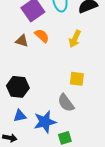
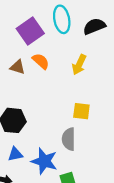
gray semicircle: (66, 103) -> (69, 139), turned 36
blue star: (45, 122) -> (44, 161), turned 30

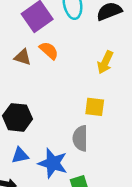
yellow arrow: (79, 65) -> (105, 62), moved

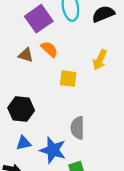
yellow square: (95, 107) -> (68, 79), moved

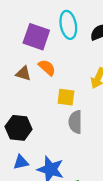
purple square: (39, 19) -> (36, 37), turned -36
gray semicircle: (77, 128) -> (75, 122), moved

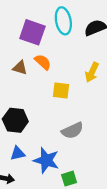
gray semicircle: (75, 122) -> (72, 131), moved, turned -115

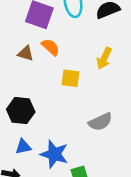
gray semicircle: (72, 131) -> (100, 122), moved

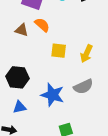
yellow arrow: (104, 58) -> (86, 54), moved
blue star: (54, 154) -> (52, 95), moved

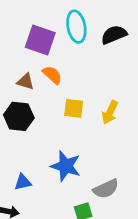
black hexagon: (17, 77) -> (19, 116), moved
gray semicircle: (83, 87) -> (106, 189), moved

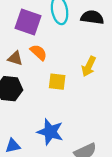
black semicircle: (114, 35) -> (92, 17), turned 30
yellow arrow: (110, 112) -> (89, 66), moved

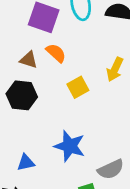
yellow square: (57, 82) -> (78, 87), turned -36

